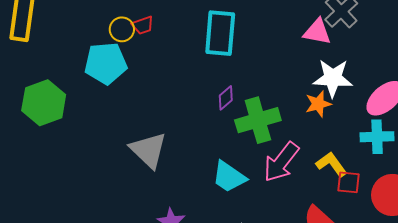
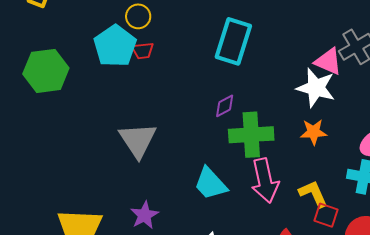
red trapezoid: (143, 25) -> (143, 51), moved
cyan pentagon: (106, 63) -> (115, 46), turned 30
white star: (333, 78) -> (316, 88), moved
pink arrow: (281, 162) -> (265, 181), turned -63

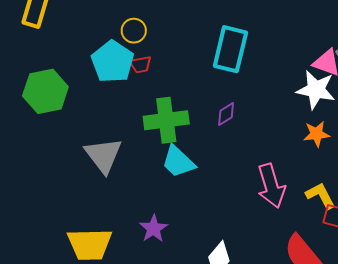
green cross: (251, 135) -> (166, 120), moved
gray triangle: (138, 140) -> (103, 155), moved
cyan trapezoid: (211, 184) -> (178, 162), moved

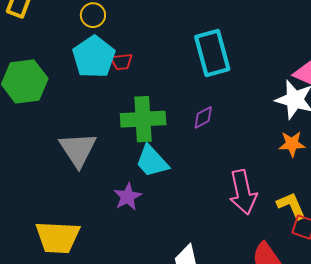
yellow circle: (134, 31) -> (93, 15), moved
cyan rectangle: (230, 49) -> (212, 53), turned -33
purple star: (154, 229) -> (128, 197), moved

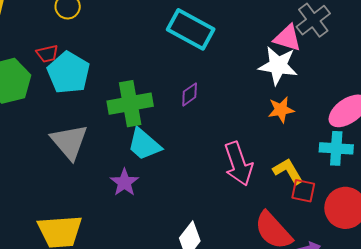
cyan rectangle: (212, 53) -> (191, 29), turned -39
cyan pentagon: (94, 57) -> (68, 73), moved
red trapezoid: (121, 62) -> (47, 54), moved

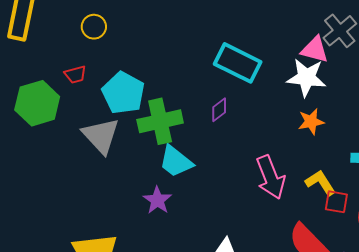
cyan rectangle: (191, 29) -> (238, 63), moved
cyan pentagon: (68, 73) -> (123, 93), moved
gray triangle: (69, 142) -> (101, 136), moved

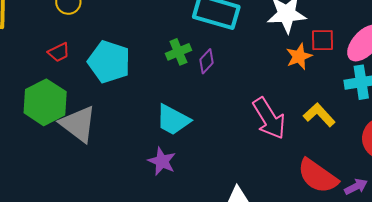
green hexagon: (37, 103) -> (45, 102), moved
green cross: (160, 121) -> (178, 52), moved, size x0.6
gray triangle: (101, 136) -> (78, 124), moved
red square: (336, 202) -> (323, 40), moved

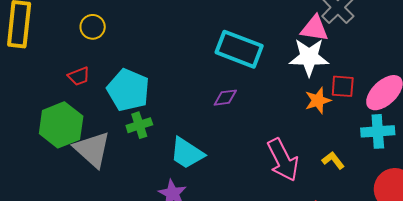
green cross: (178, 52) -> (139, 125), moved
purple diamond: (206, 61) -> (225, 98), turned 35
yellow L-shape: (319, 115) -> (333, 160), size x0.7

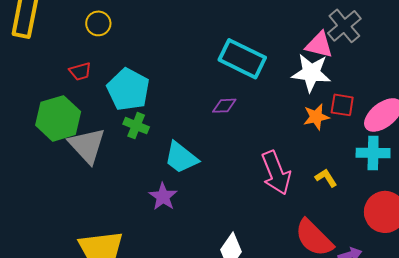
green cross: (139, 125) -> (136, 126), turned 35

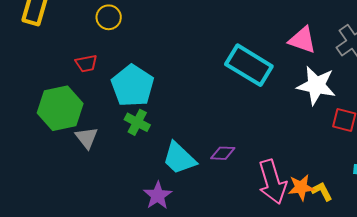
pink triangle: (319, 45) -> (302, 40), moved
purple diamond: (224, 106) -> (223, 153), moved
orange star: (316, 117) -> (301, 187), moved
gray triangle: (87, 145) -> (87, 138), size x0.6

